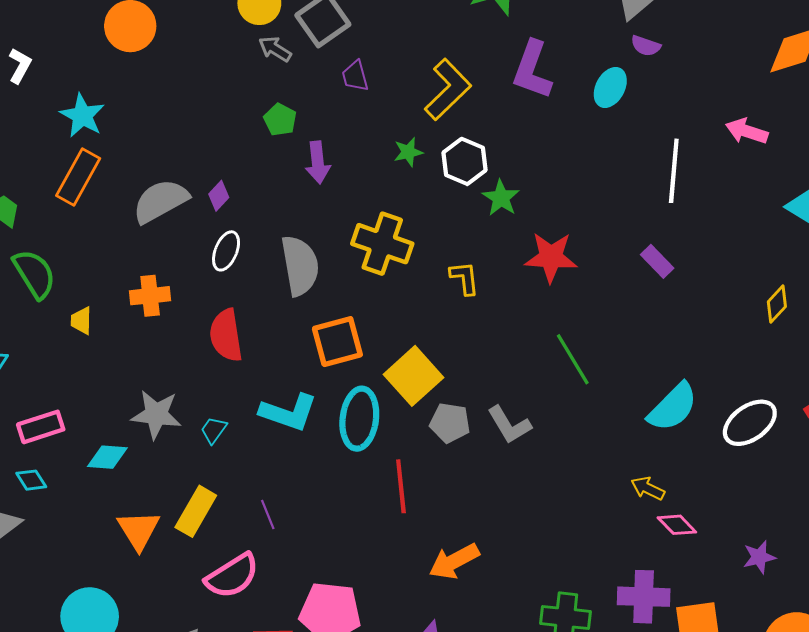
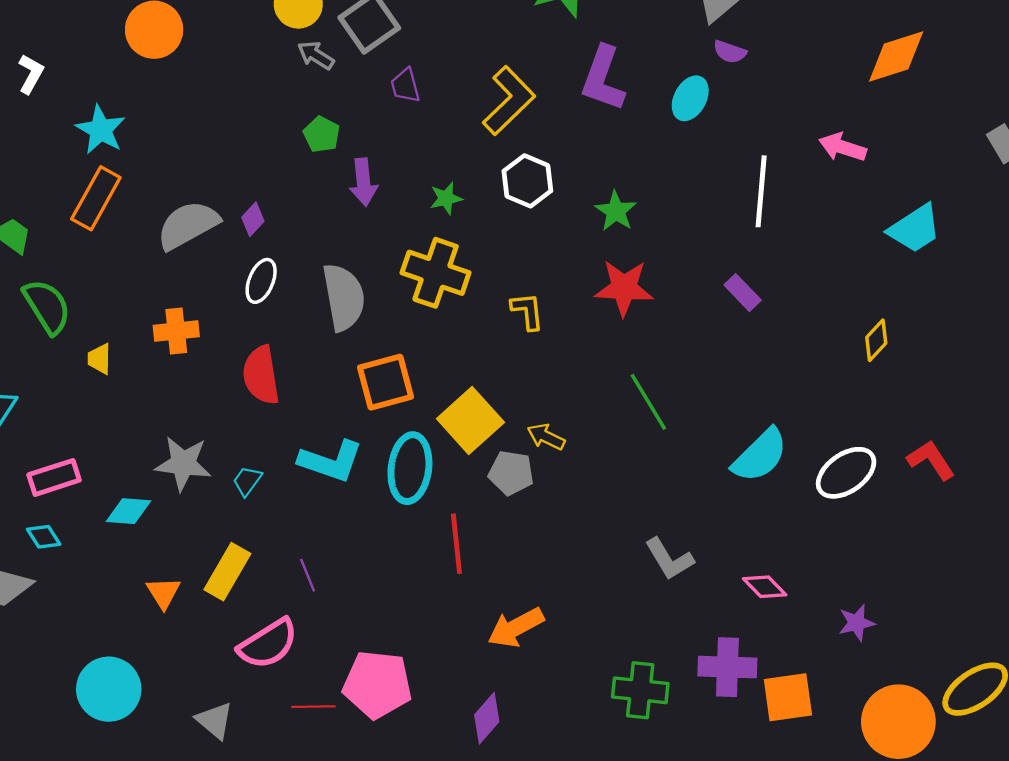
green star: (408, 152) -> (446, 198), moved
green star: (501, 198) -> (616, 211), moved
gray L-shape: (509, 425) -> (669, 559), moved
yellow arrow: (648, 488) -> (546, 437), moved
orange triangle: (139, 530) -> (163, 593), size x0.7

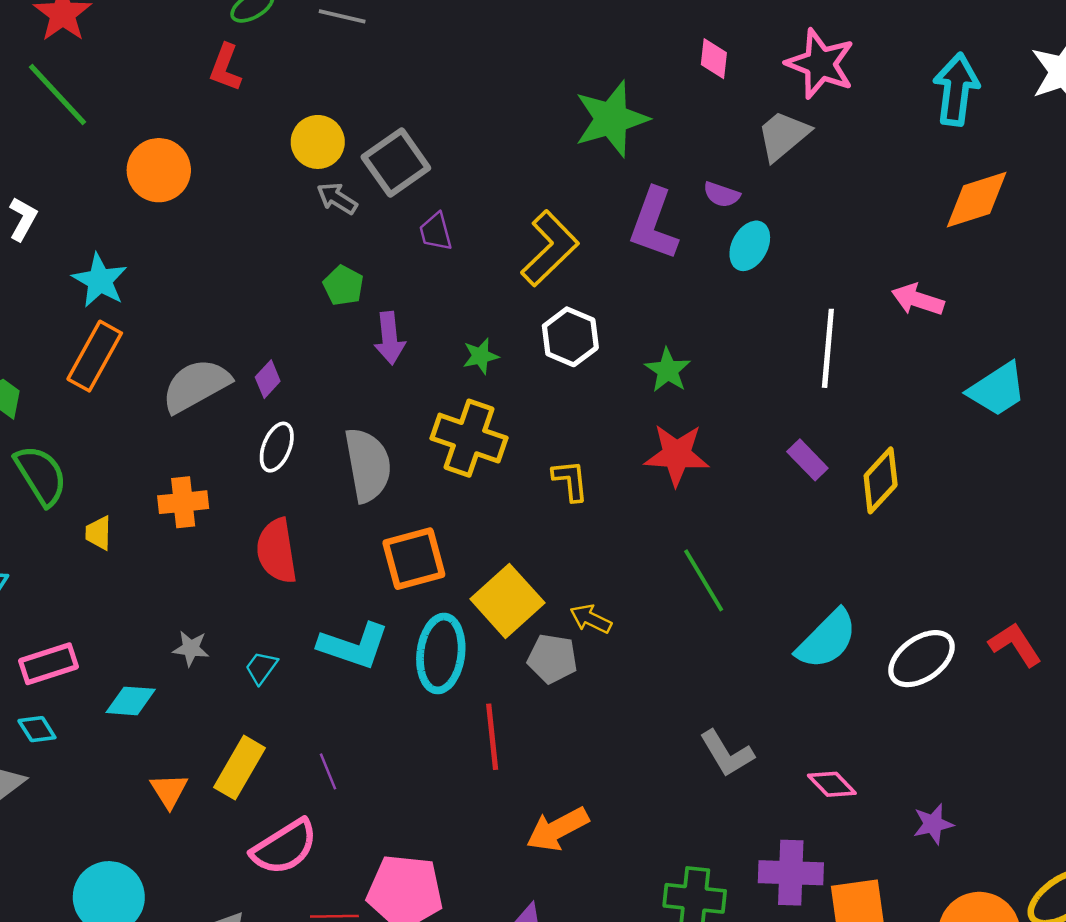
purple semicircle: (730, 52) -> (722, 195), moved
yellow diamond: (876, 340) -> (881, 480), moved, size x1.4
gray star: (183, 464) -> (191, 648), size x0.6

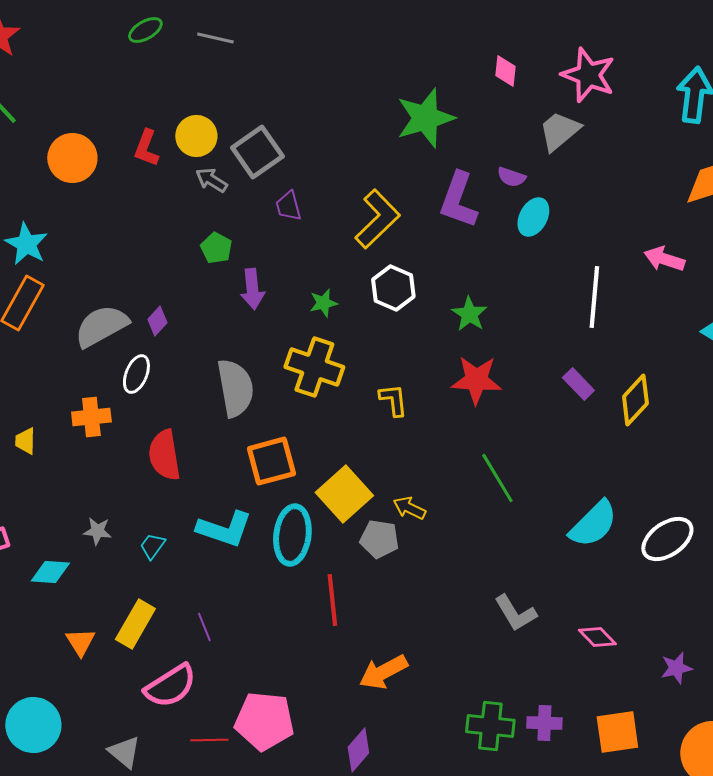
red L-shape: (225, 68) -> (146, 148), moved
white ellipse: (277, 447) -> (136, 374), moved
purple cross: (791, 873) -> (544, 723), moved, size x0.7

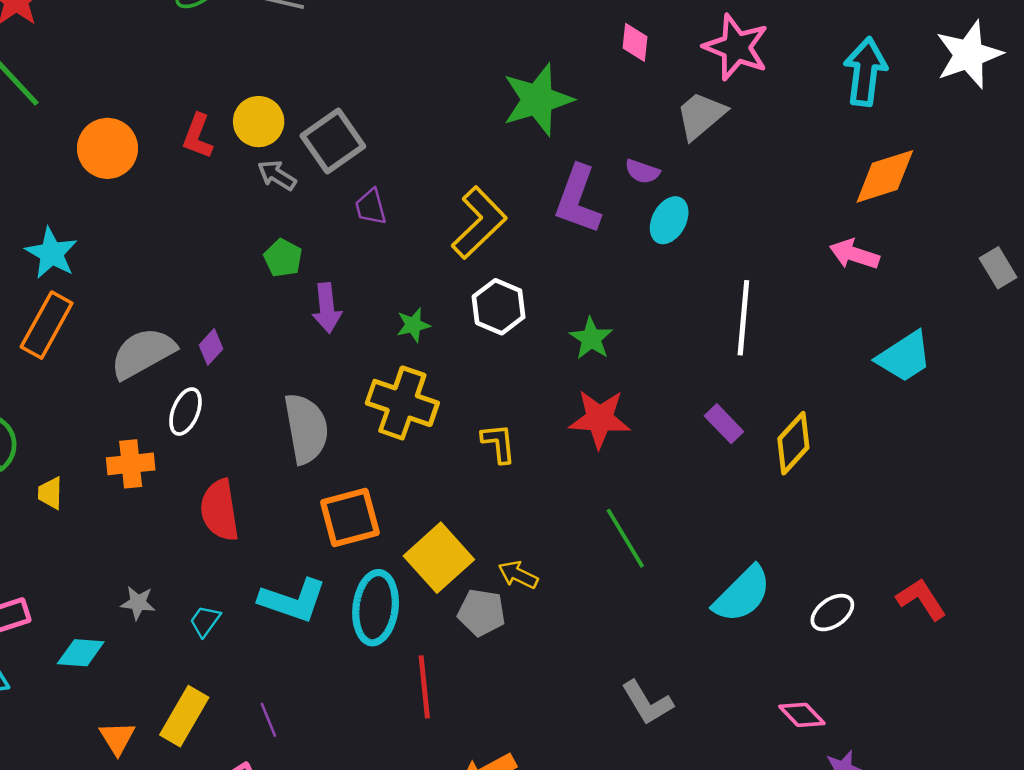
pink arrow: (664, 259) -> (854, 254), moved
white ellipse: (667, 539) -> (832, 613), size x0.7
pink diamond: (597, 637) -> (802, 715), moved

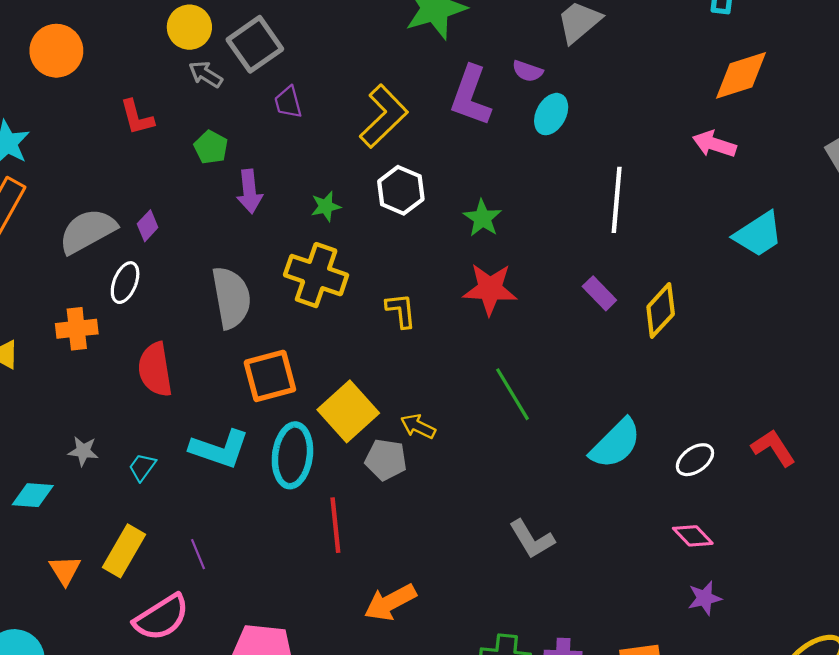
red L-shape: (198, 136) -> (137, 117), moved, turned -36
pink diamond: (802, 715) -> (693, 536), moved

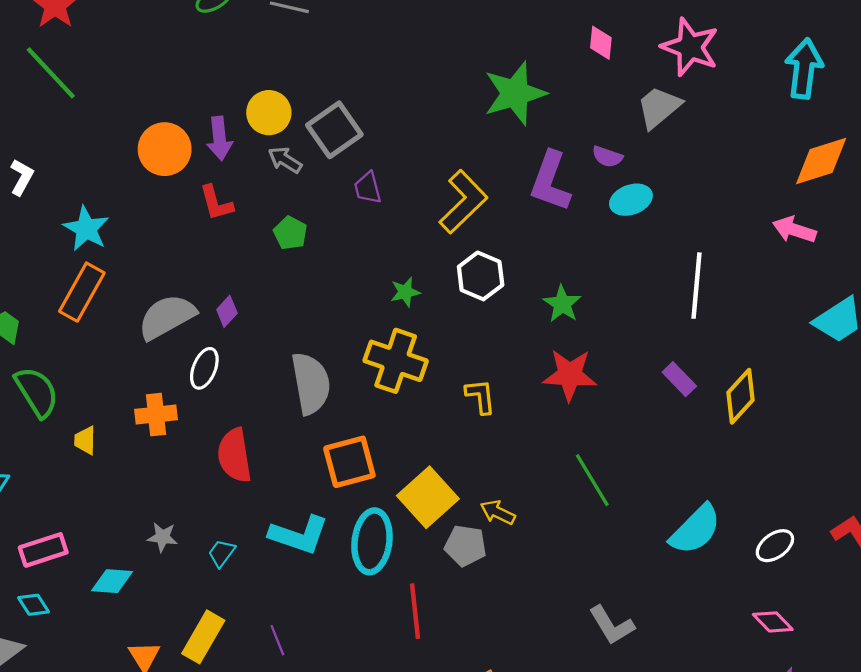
orange circle: (56, 51) -> (165, 149), moved
cyan ellipse: (551, 114) -> (631, 200), turned 42
purple arrow: (250, 191) -> (219, 138), moved

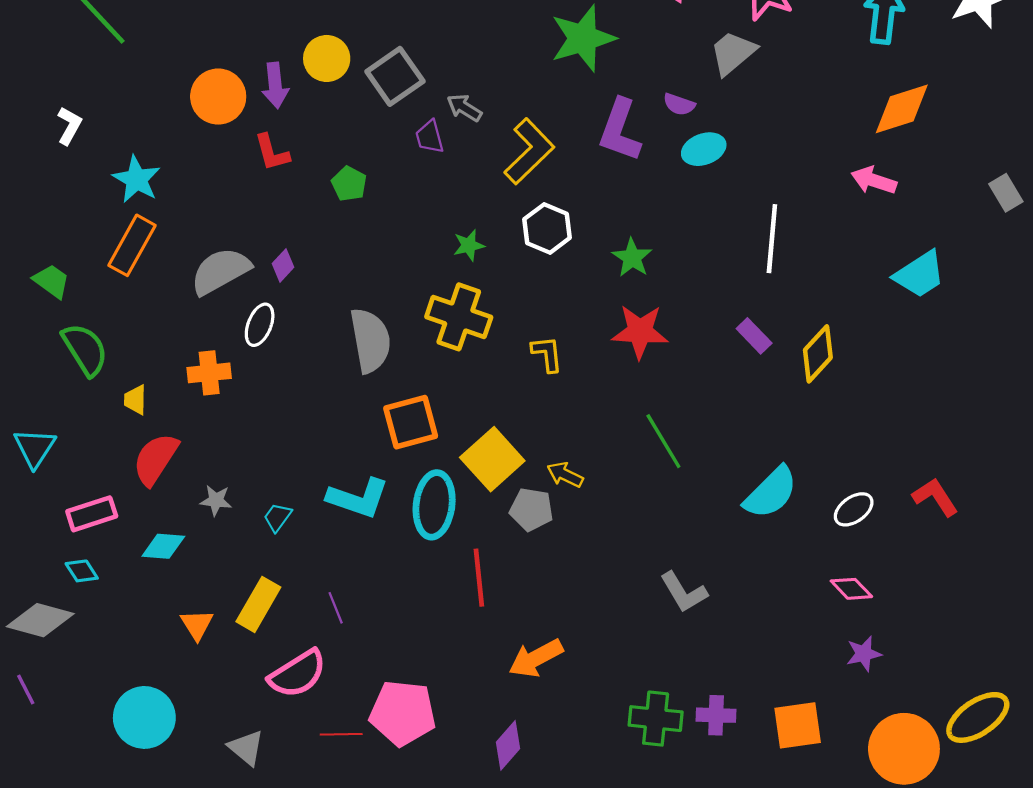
gray arrow: (285, 160) -> (464, 108), moved
red semicircle: (234, 455) -> (156, 459), moved, turned 42

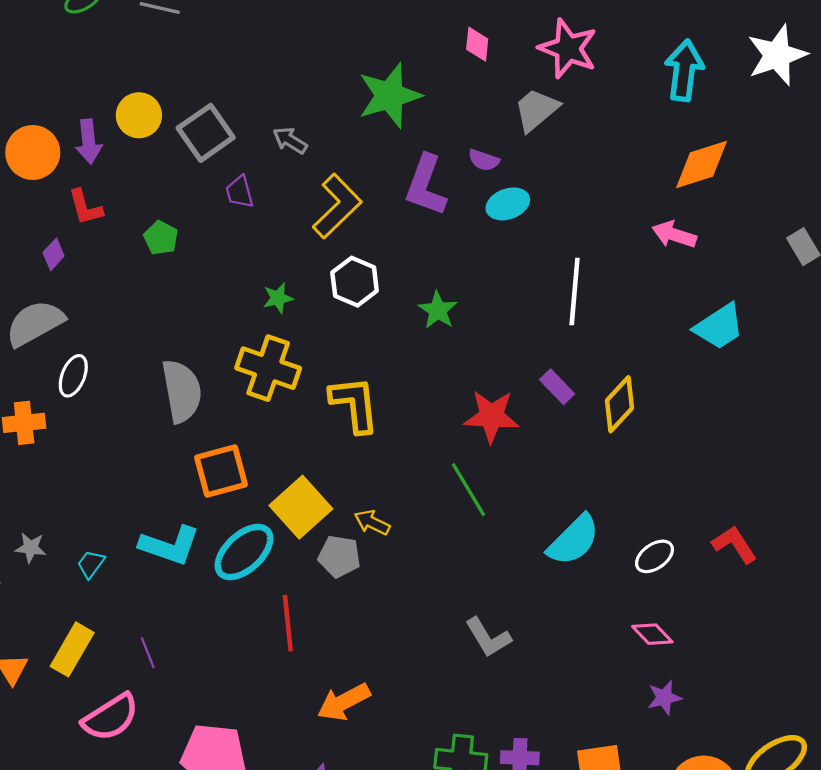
gray arrow: (464, 108) -> (290, 140), moved
purple diamond: (283, 265) -> (54, 254), moved
red star: (640, 331) -> (491, 416), moved
yellow L-shape: (547, 354) -> (355, 404), size x1.6
cyan ellipse: (434, 505) -> (244, 552), turned 40

